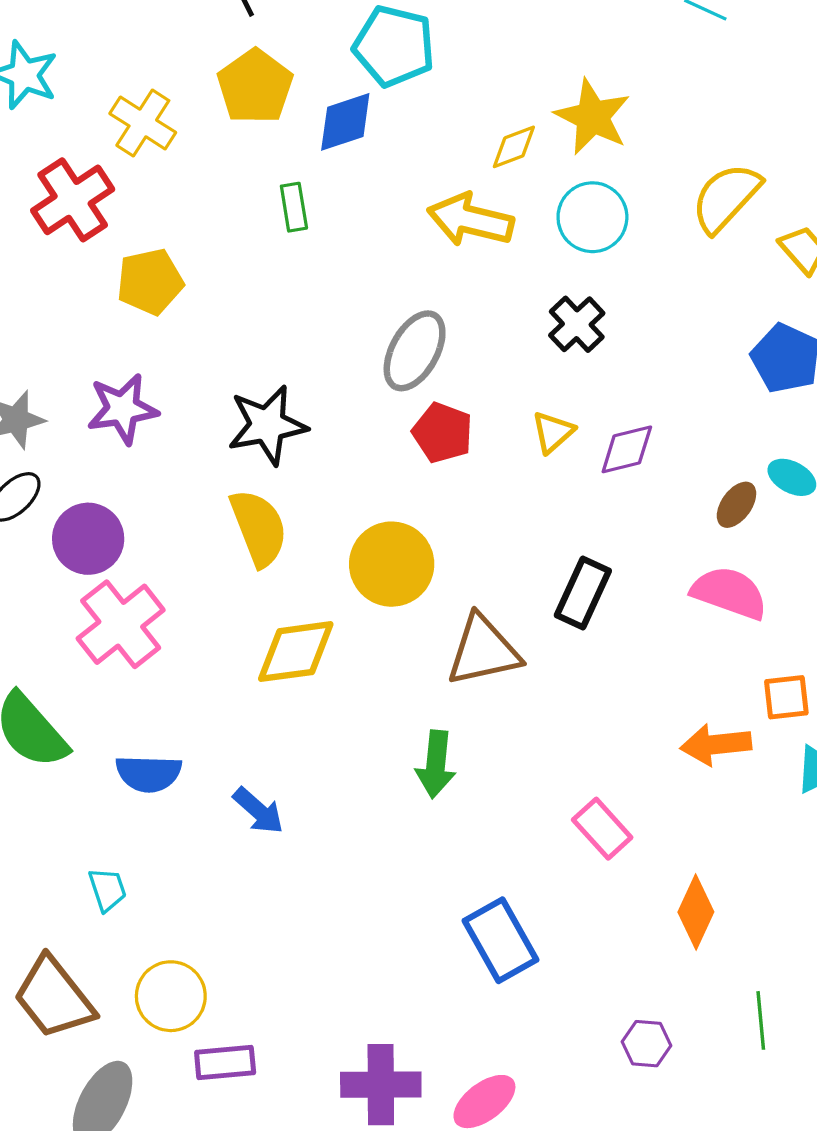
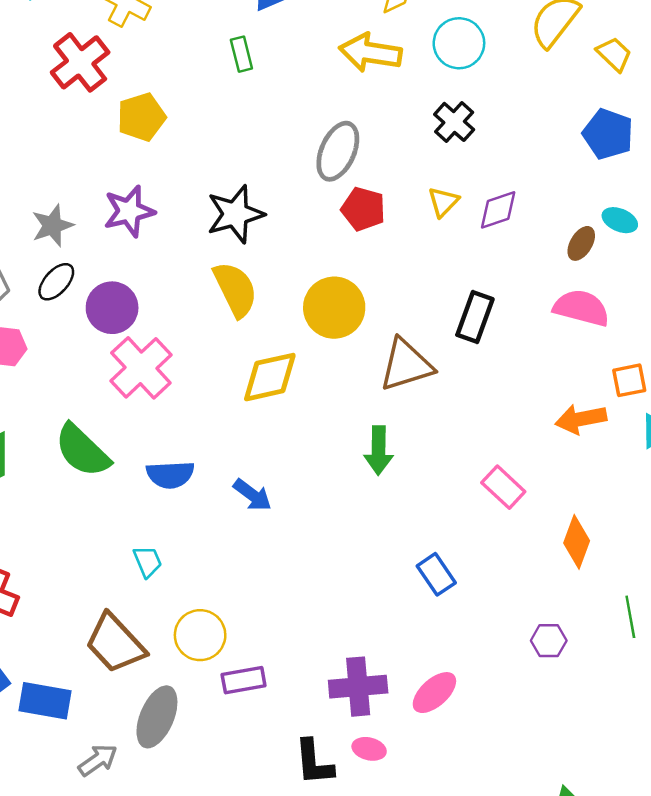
blue rectangle: (501, 940) -> (436, 574), size x0.7

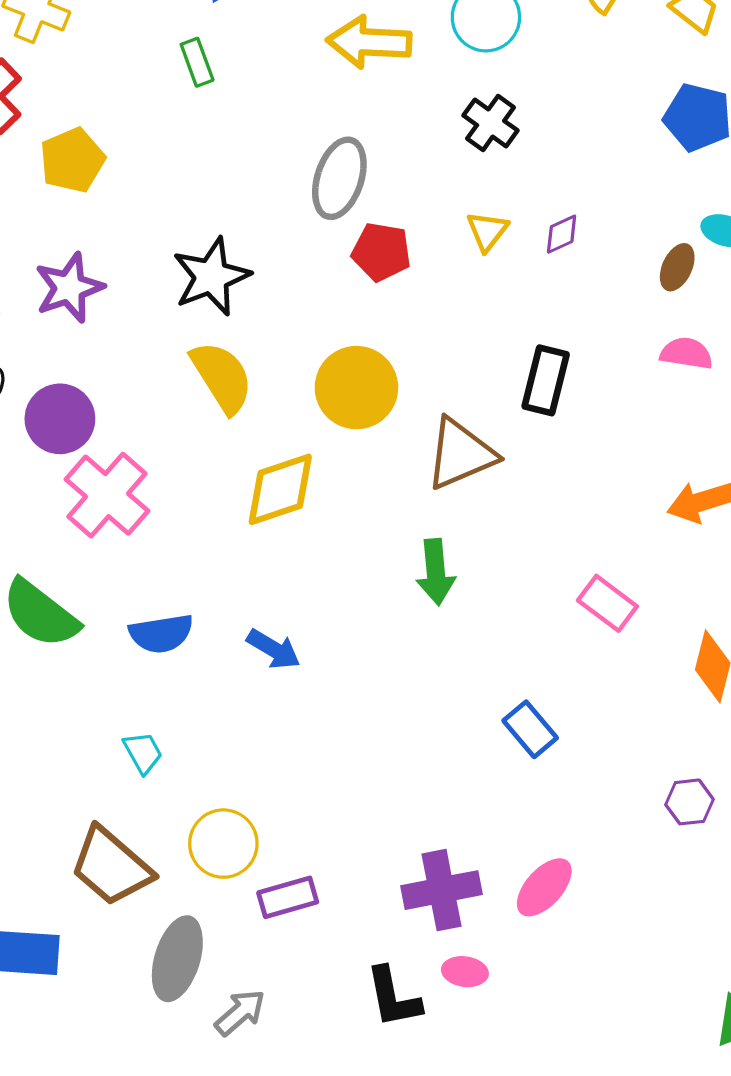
purple diamond: (498, 210) -> (562, 234), size x0.7
pink semicircle: (581, 308) -> (686, 353), size x0.7
gray arrow: (98, 760) -> (240, 1013), moved

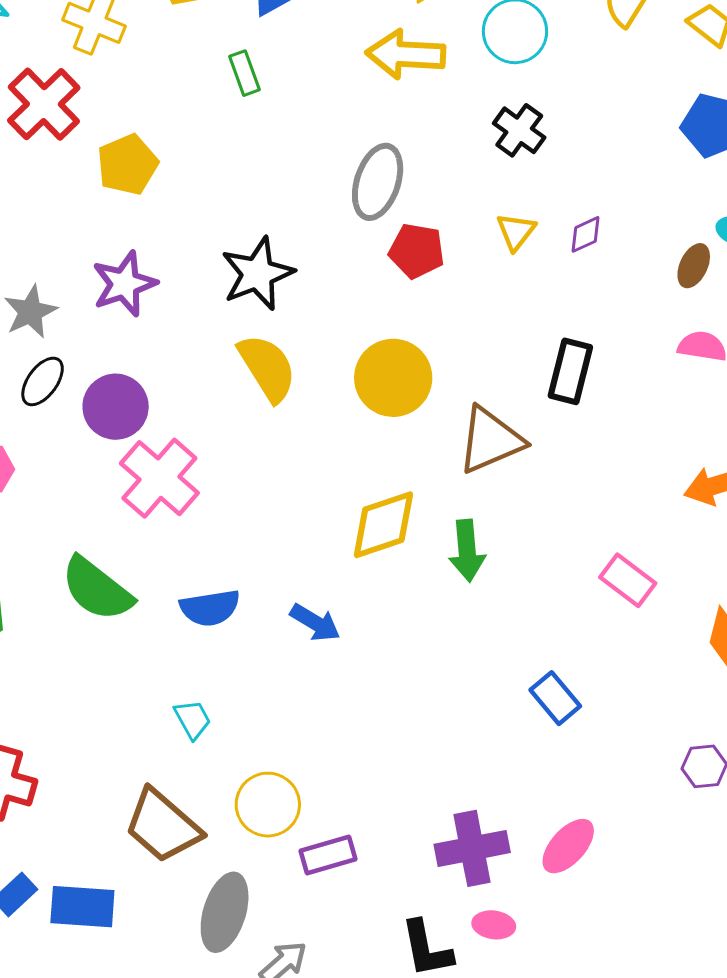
yellow diamond: (280, 489) -> (383, 525), moved

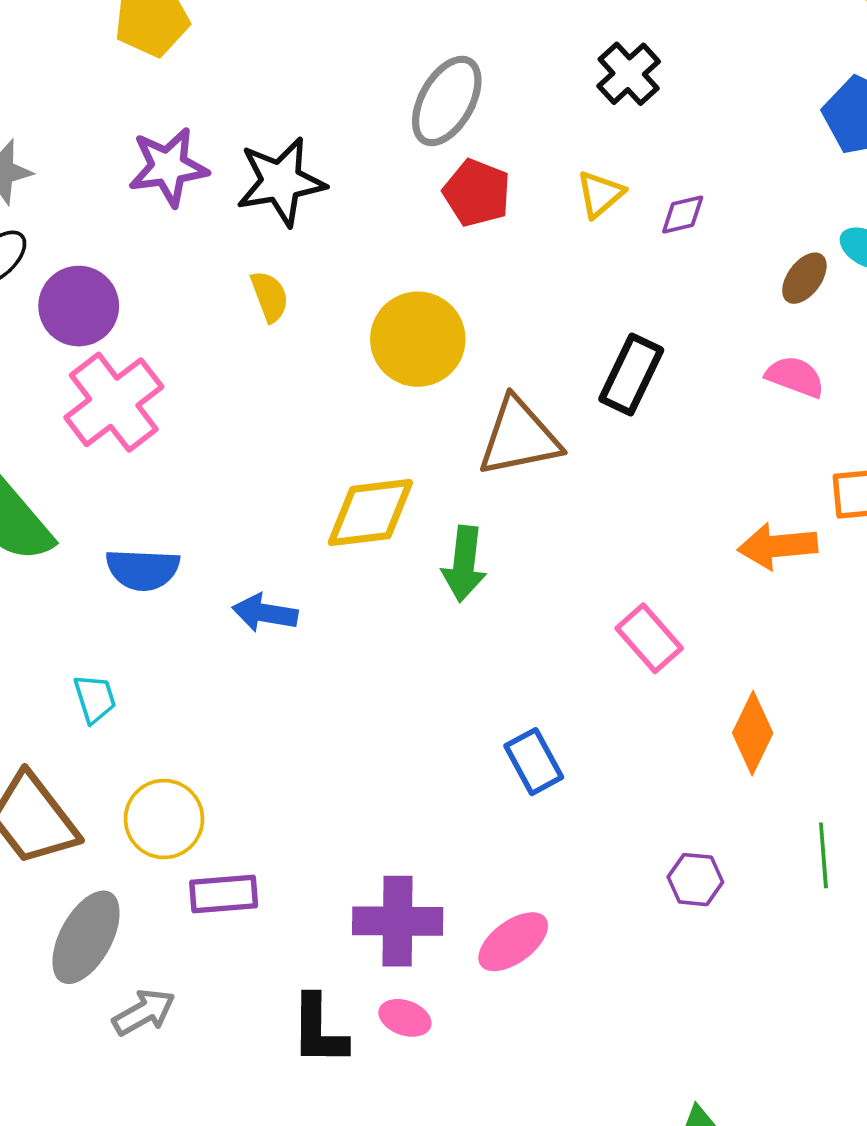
purple star: (124, 284) -> (168, 167), moved
yellow semicircle: (267, 368) -> (270, 296), size x0.6
blue arrow: (315, 623) -> (265, 613), turned 147

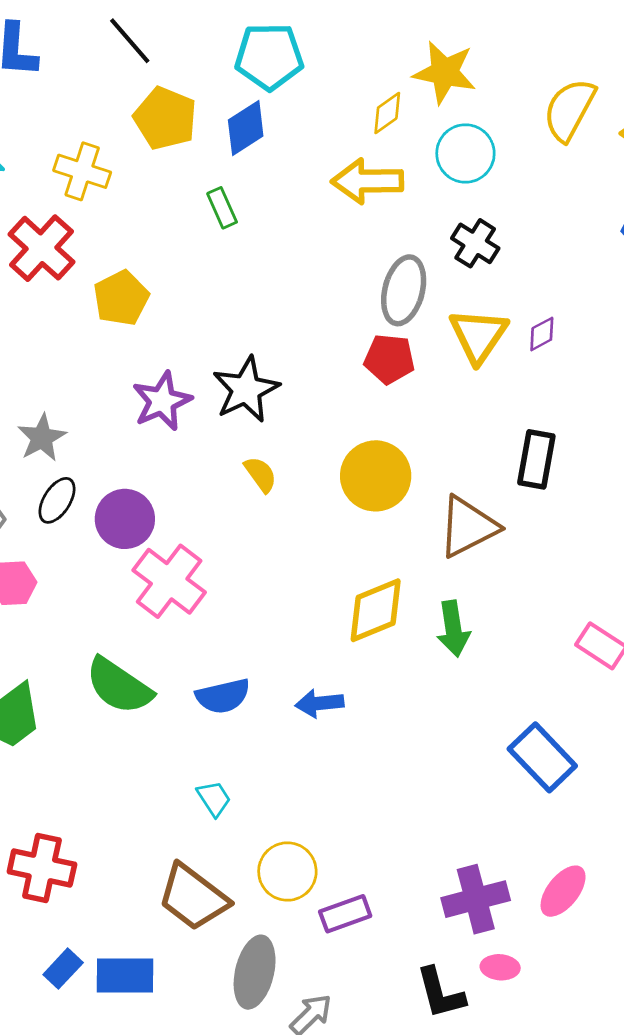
gray ellipse: (447, 101) -> (404, 290), moved
yellow triangle: (600, 194) -> (478, 336), size x1.6
blue rectangle: (534, 762) -> (542, 757), size x1.4

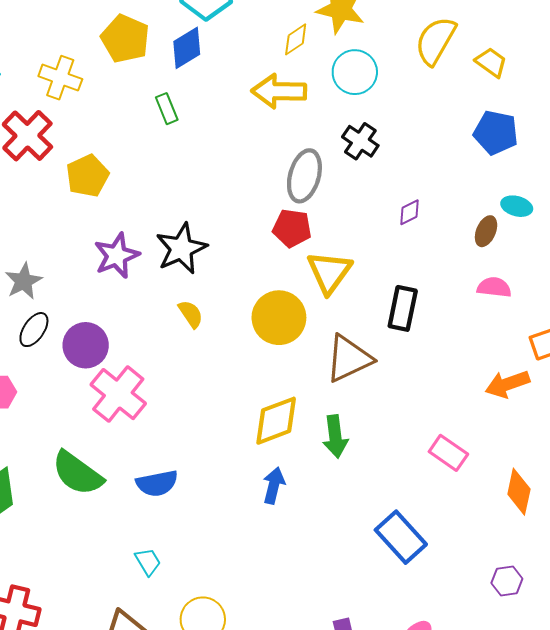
yellow triangle: (478, 336) -> (329, 272), moved
blue arrow: (319, 703) -> (274, 486), moved, turned 108

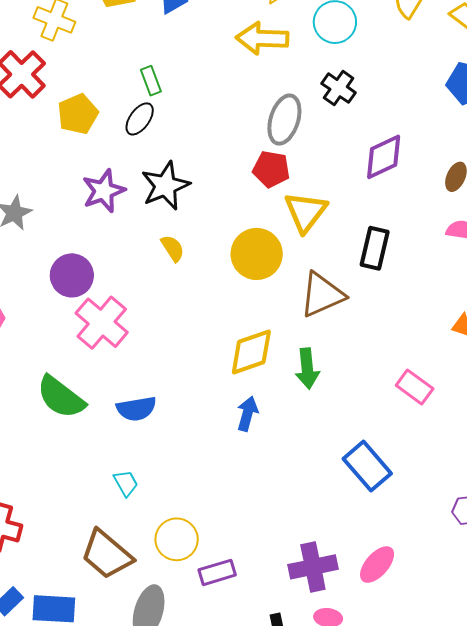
green rectangle: (167, 109) -> (151, 81), moved
purple diamond: (410, 212) -> (384, 157), size x1.8
black ellipse: (34, 330) -> (140, 119), moved

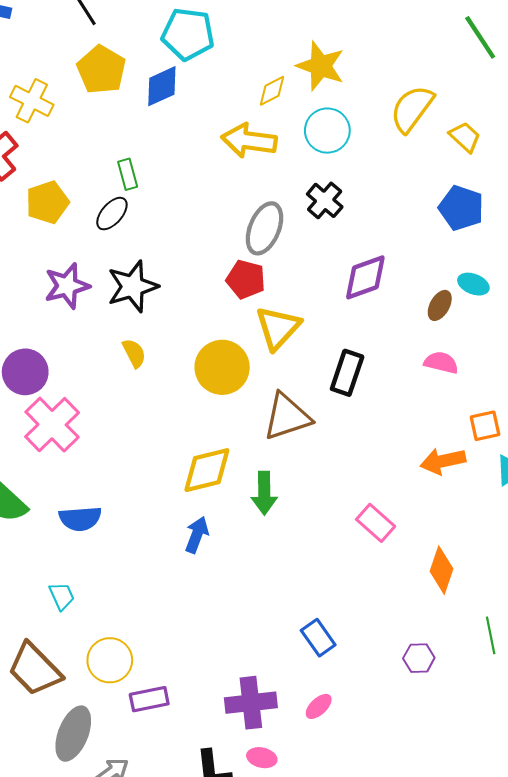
blue rectangle: (367, 466) -> (318, 638), moved, size x0.7
pink ellipse: (377, 565) -> (319, 706), size x0.7

